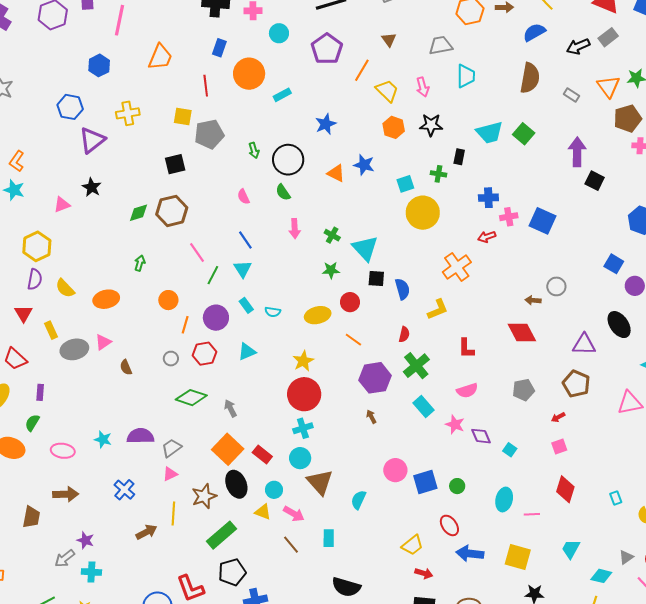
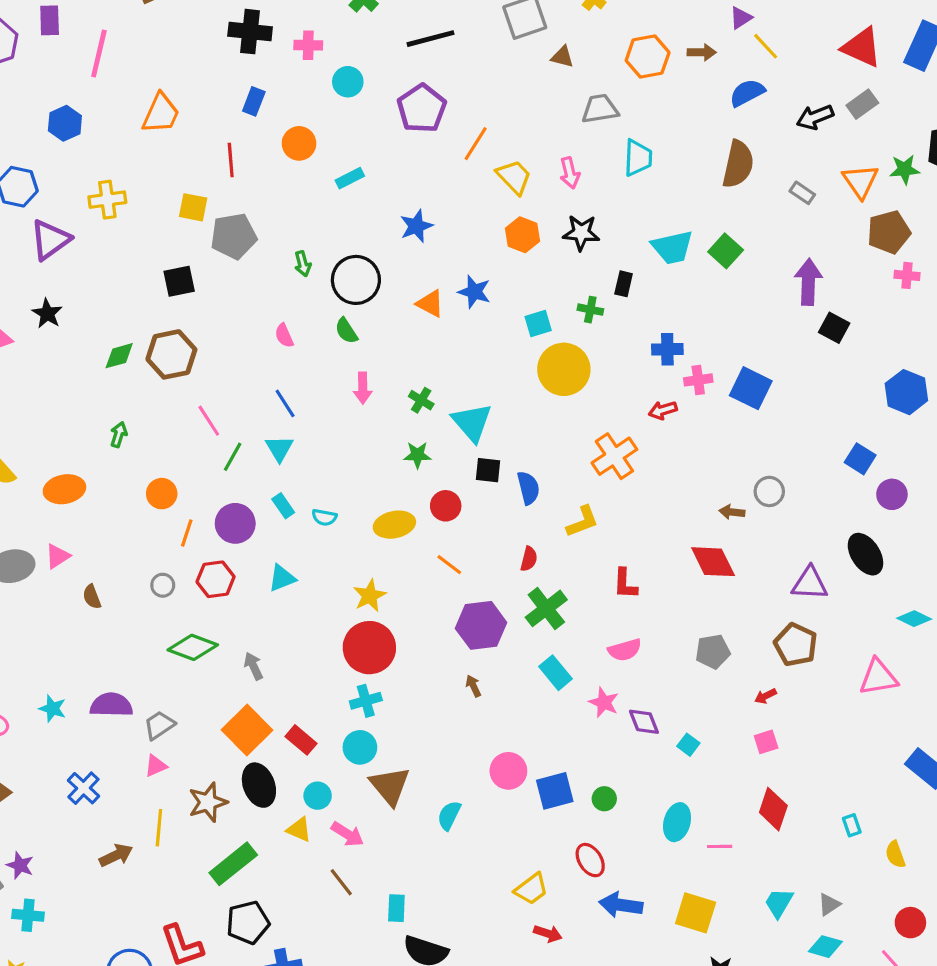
brown triangle: (389, 40) -> (562, 57), moved, turned -42
orange circle: (249, 74) -> (299, 143), size x0.7
cyan rectangle: (329, 538) -> (396, 908), moved
gray triangle: (626, 557) -> (829, 904), moved

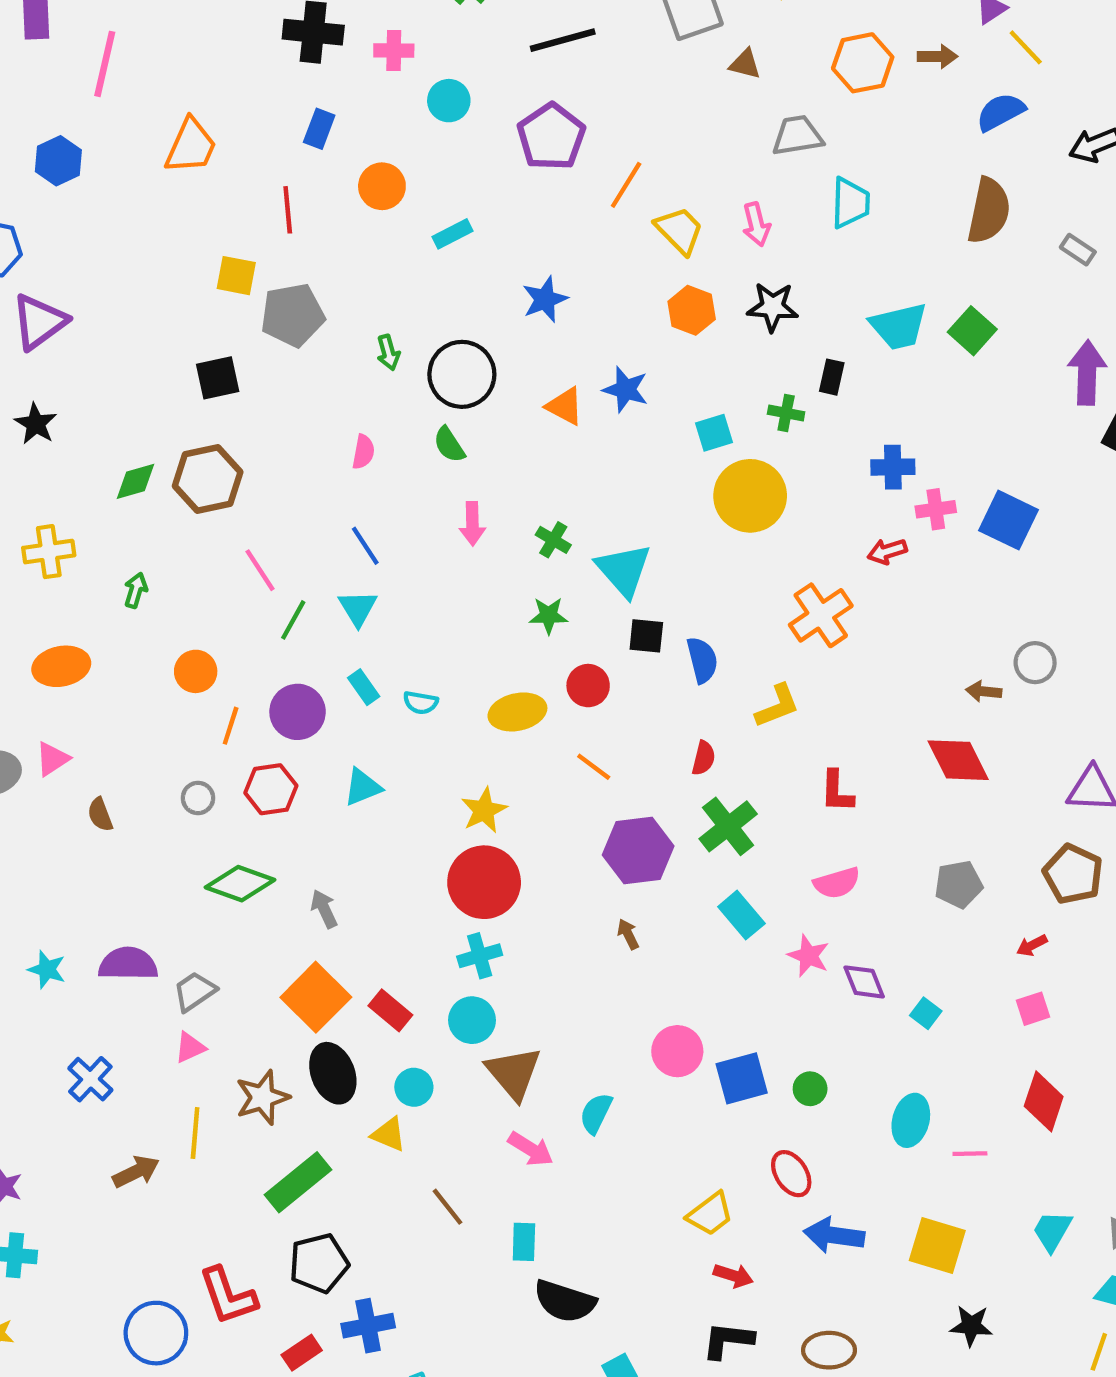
yellow cross: (107, 200) -> (49, 552), moved
pink semicircle: (284, 336) -> (363, 452), turned -145
pink arrow: (347, 834) -> (531, 1149), moved

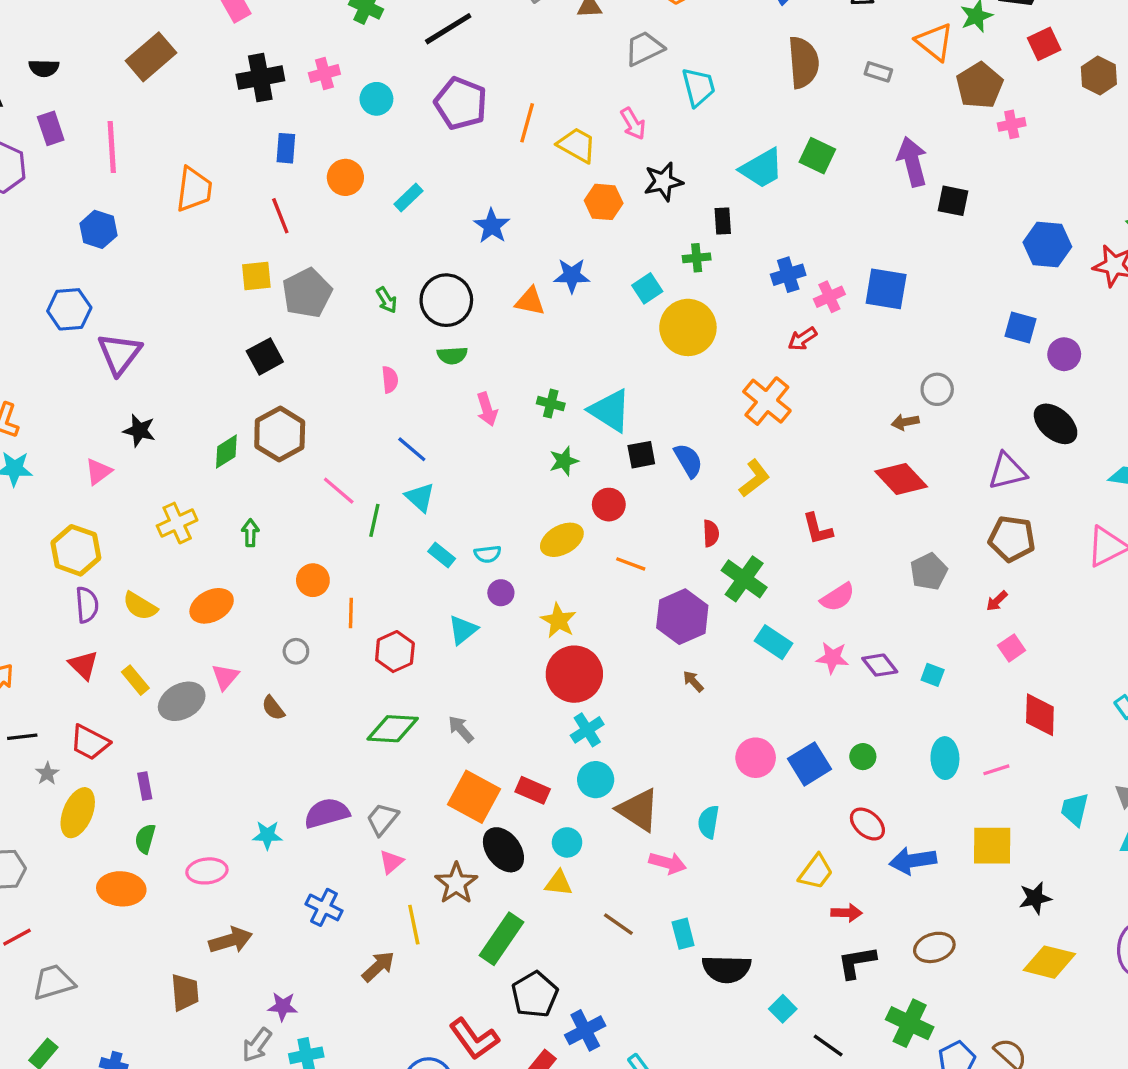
green semicircle: (449, 445) -> (452, 355), turned -44
purple circle: (298, 712) -> (501, 593), moved, size x0.6
gray circle: (198, 798) -> (296, 651), moved

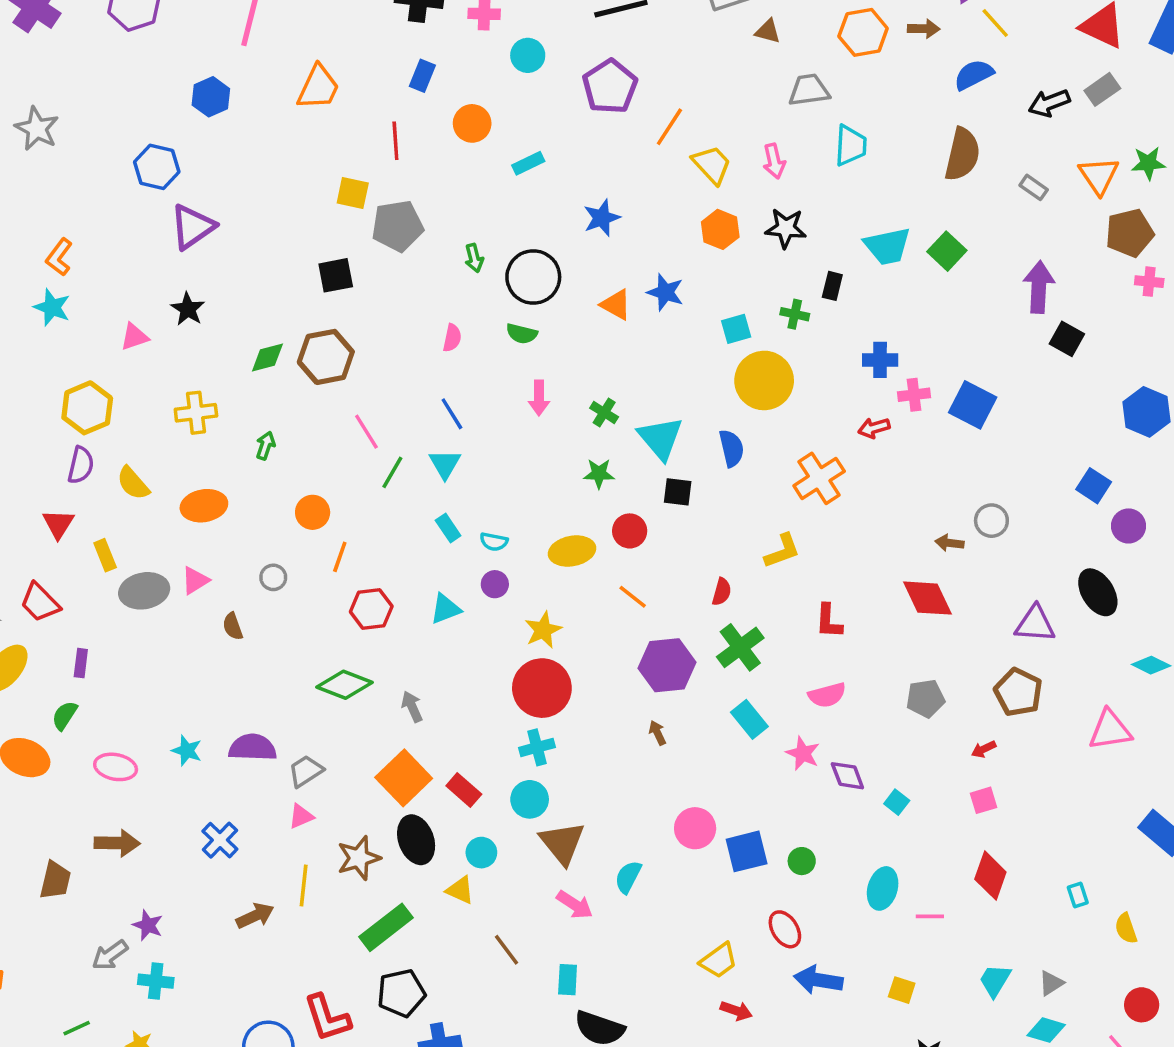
blue semicircle: (688, 460) -> (731, 448), moved
yellow square: (992, 846) -> (902, 990), size x0.6

